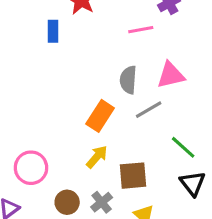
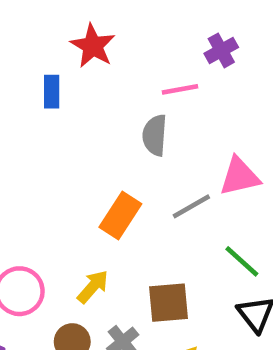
pink triangle: (171, 75) -> (240, 177), moved
gray semicircle: (128, 80) -> (155, 135), moved
yellow arrow: (97, 157) -> (93, 287), moved

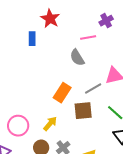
gray semicircle: (155, 135) -> (77, 58), turned -36
brown square: (169, 303) -> (83, 111), moved

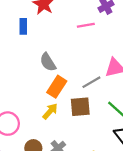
gray semicircle: (77, 58) -> (48, 62), moved
yellow arrow: (50, 124) -> (50, 111), moved

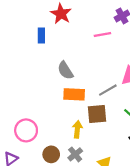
orange rectangle: (57, 87) -> (74, 94), turned 60
yellow arrow: (50, 111) -> (77, 129), moved, turned -35

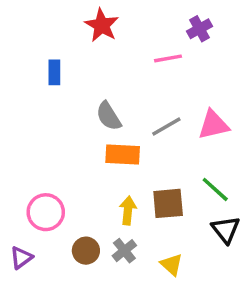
blue rectangle: (41, 36) -> (54, 72), moved
gray line: (108, 90) -> (166, 127), moved
brown square: (97, 114) -> (168, 203), moved

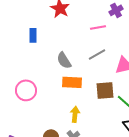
gray line: (166, 127) -> (97, 54), moved
brown square: (168, 203) -> (105, 90), moved
pink circle: (46, 212) -> (26, 90), moved

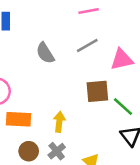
orange rectangle: (72, 82) -> (18, 119), moved

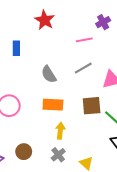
orange rectangle: (18, 119) -> (53, 105), moved
brown circle: (29, 151) -> (24, 152), moved

